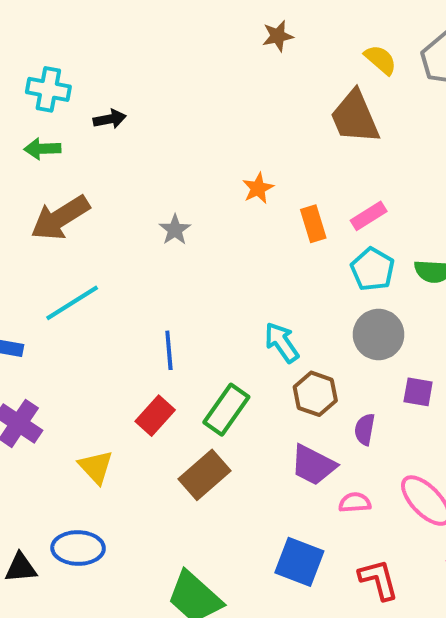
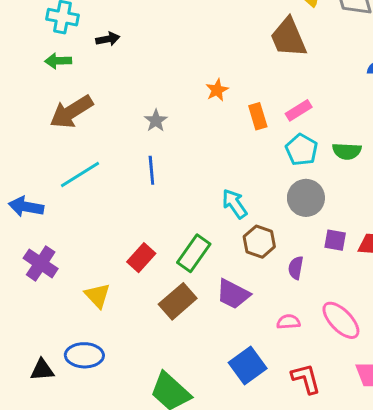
blue line: (169, 350) -> (151, 170), moved
purple trapezoid: (313, 465) -> (233, 294), moved
blue square: (299, 562) -> (248, 366), turned 33

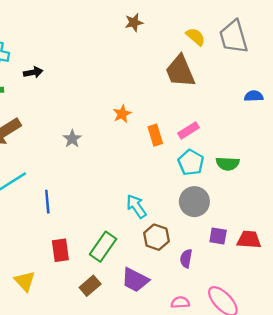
blue line: (151, 170) -> (47, 202), moved
red rectangle: (141, 258) -> (60, 250), turned -50
brown rectangle: (178, 301) -> (90, 286), size x0.7

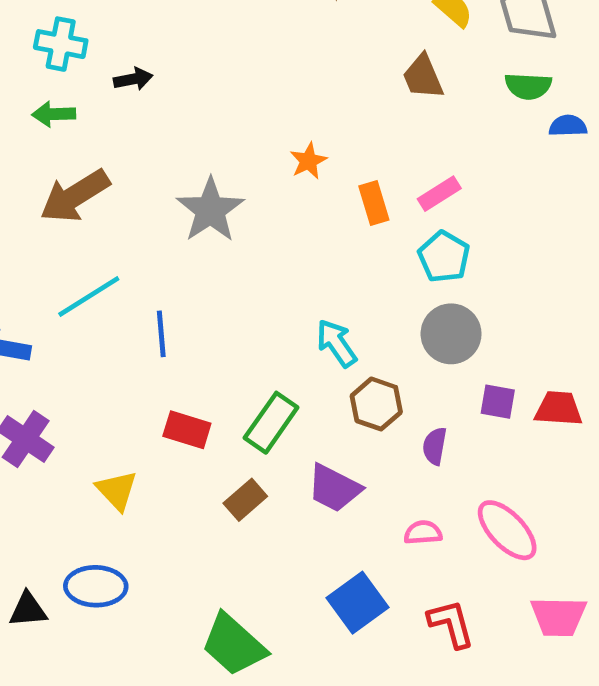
brown trapezoid: (180, 71) -> (423, 77), size x0.7
gray star: (72, 139) -> (210, 210), size x1.8
green semicircle: (228, 164) -> (528, 86), moved
red rectangle: (60, 250) -> (187, 430), turned -65

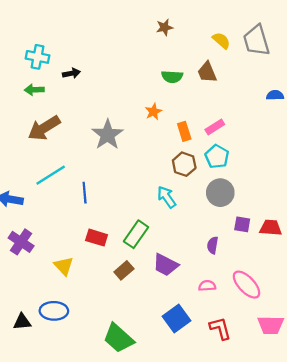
green semicircle: (528, 86) -> (172, 77), moved
brown hexagon: (376, 404) -> (184, 164), moved

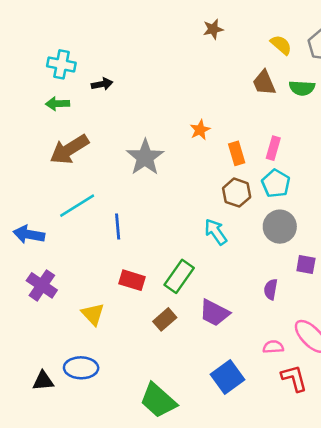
green semicircle: (172, 77) -> (302, 88), moved
pink rectangle: (215, 127) -> (273, 148), turned -42
pink semicircle: (207, 286) -> (273, 347), moved
red L-shape: (220, 328) -> (294, 378), moved

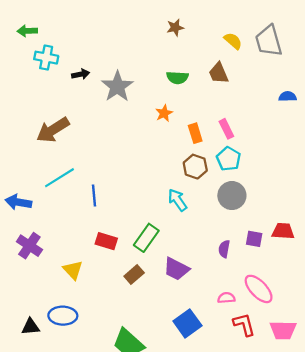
green semicircle: (302, 88) -> (177, 78), moved
green arrow: (58, 104) -> (27, 31), moved
pink rectangle: (273, 148) -> (226, 129), turned -42
gray star: (145, 157) -> (117, 87), moved
purple square: (306, 265) -> (254, 239), moved

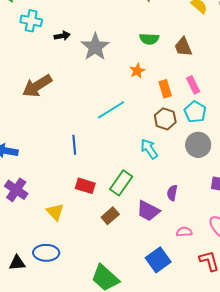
brown trapezoid: (219, 73) -> (183, 47), moved
cyan line: (60, 178) -> (111, 110), moved
purple semicircle: (224, 249) -> (172, 193), moved
pink semicircle: (226, 298) -> (184, 232), moved

